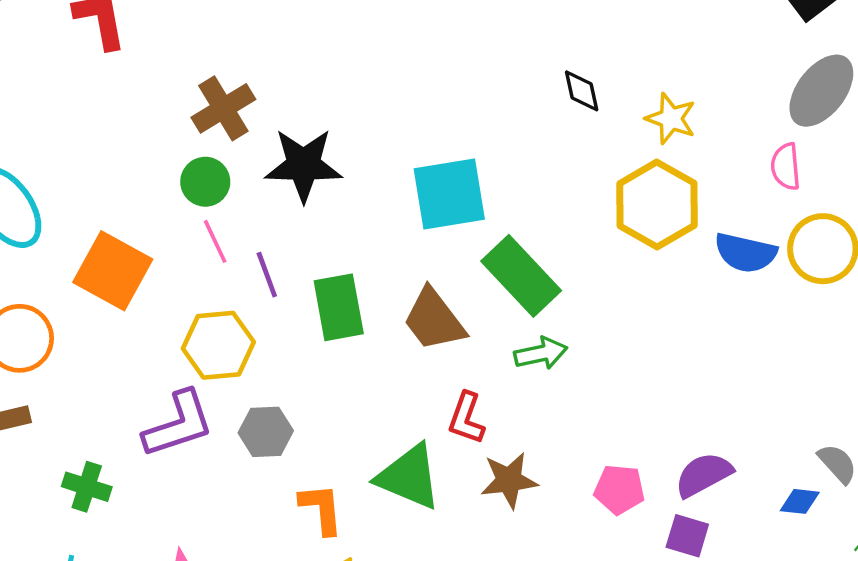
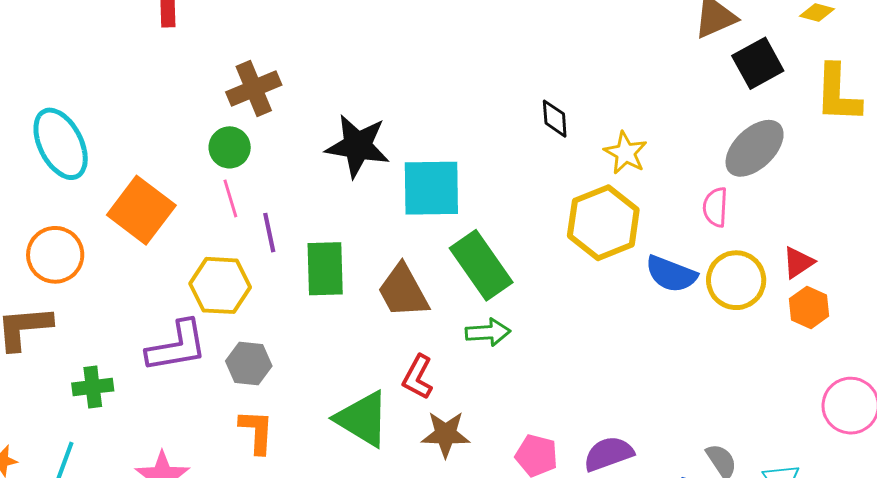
black star: (304, 165) -> (358, 146), moved
green cross: (87, 487) -> (93, 387), turned -33
orange L-shape: (321, 509) -> (257, 432), moved

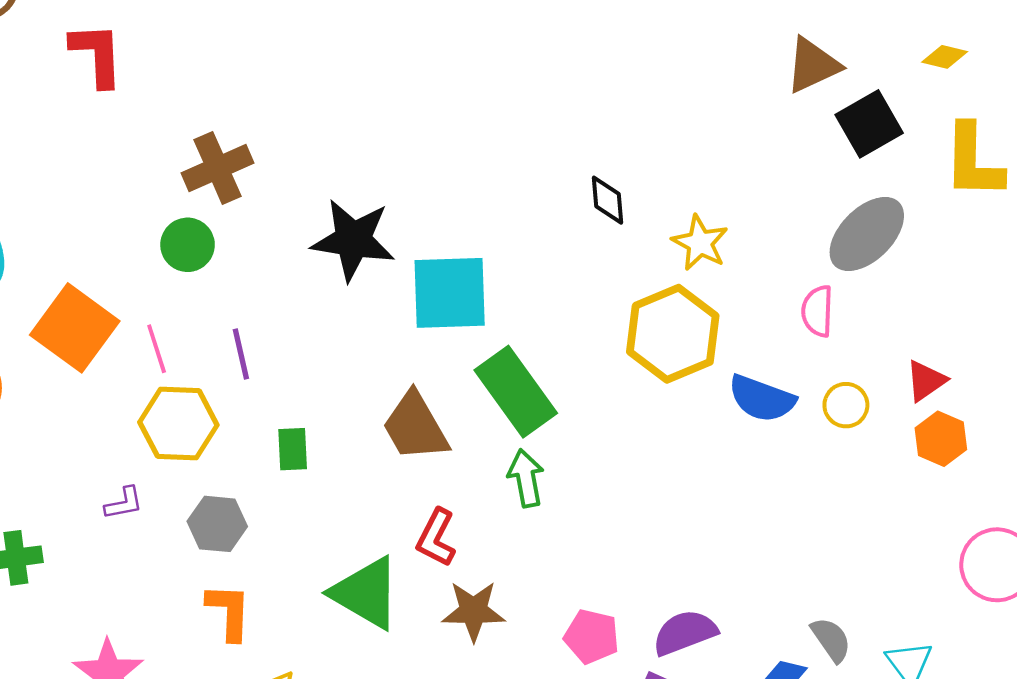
pink line: (230, 198) -> (157, 349), moved
green rectangle: (325, 269) -> (293, 449), moved, size x0.6
yellow circle: (736, 280) -> (846, 405), size x0.6
green arrow: (488, 332) -> (526, 478), turned -96
purple L-shape: (177, 346) -> (124, 503), size x0.5

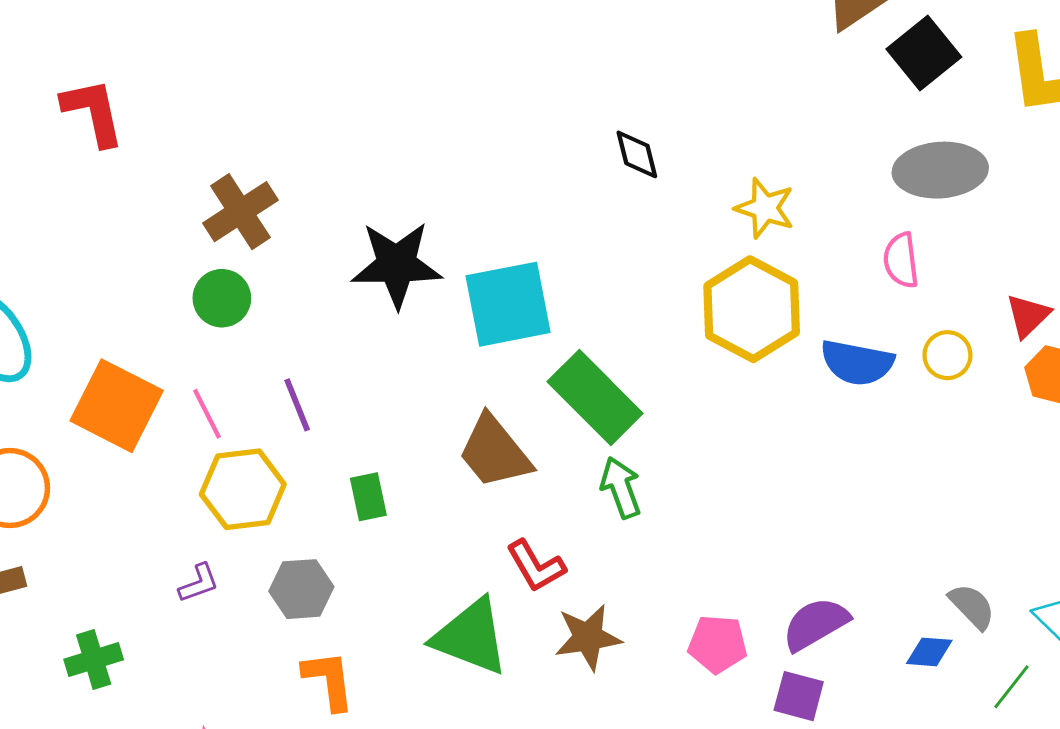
black diamond: (608, 200) -> (637, 154), moved
gray ellipse: (867, 234) -> (940, 170), turned 50
red L-shape: (436, 538) -> (536, 566), turned -48

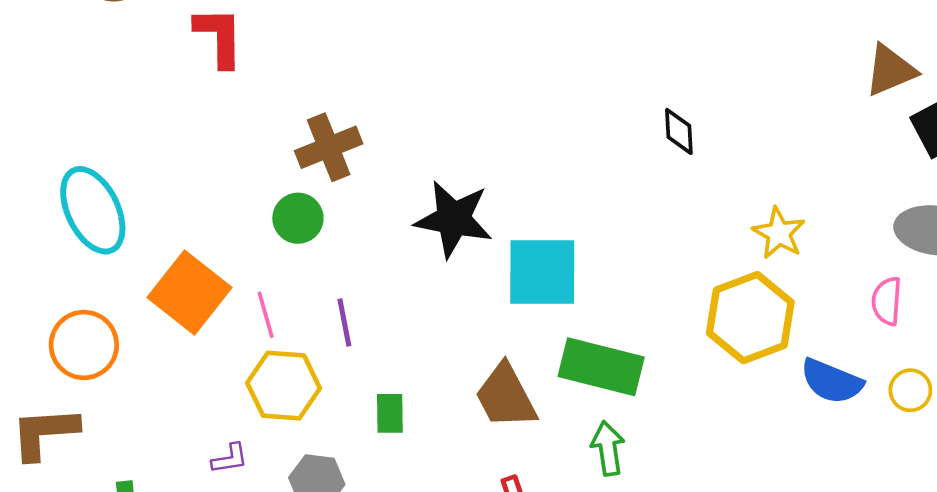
black diamond: (637, 154) -> (679, 131), moved
green rectangle: (595, 398) -> (601, 367), turned -42

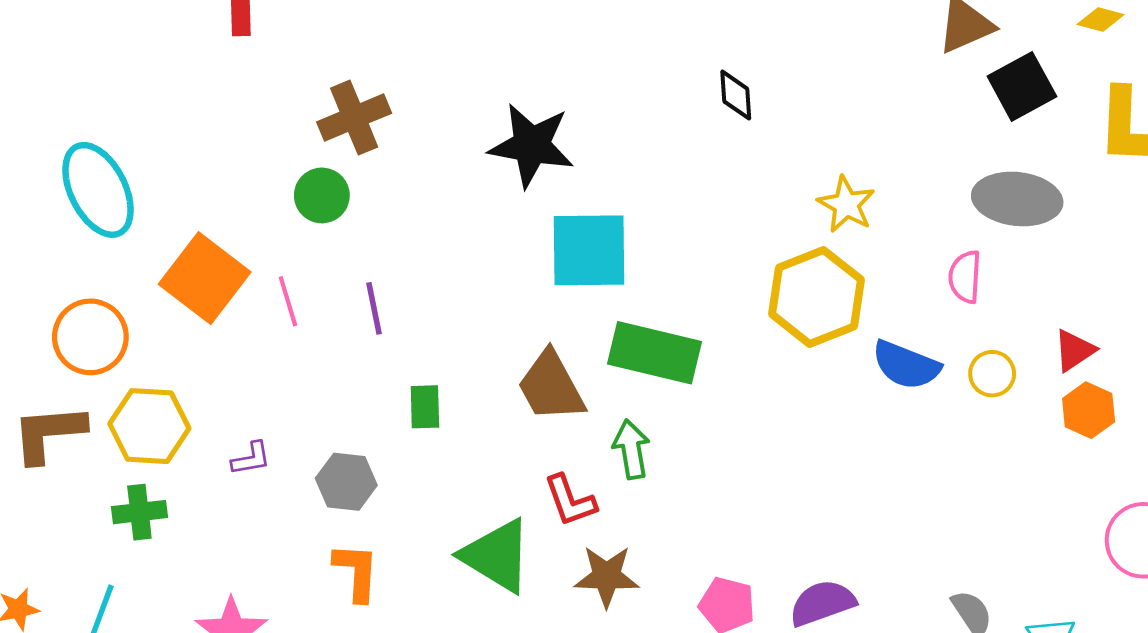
black star: (453, 219) -> (531, 145), moved
yellow hexagon: (284, 386) -> (149, 426), moved
green arrow: (608, 448) -> (631, 449), moved

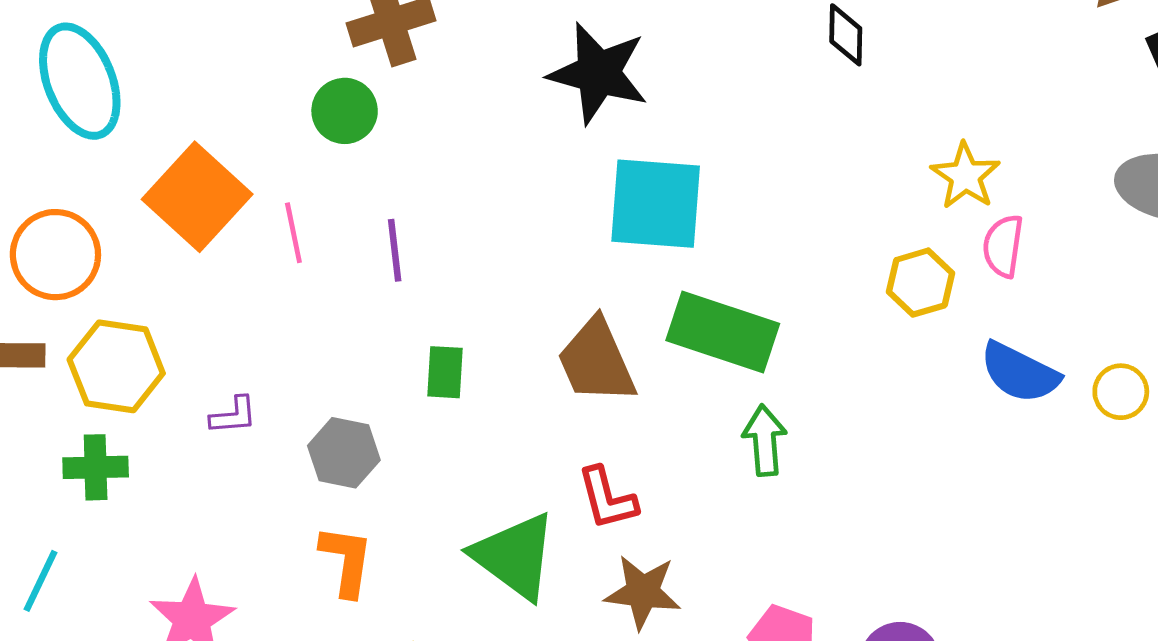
pink semicircle: (965, 277) -> (1003, 246), moved
yellow hexagon: (816, 297) -> (921, 283), size x0.6
green arrow: (631, 449) -> (765, 440), moved

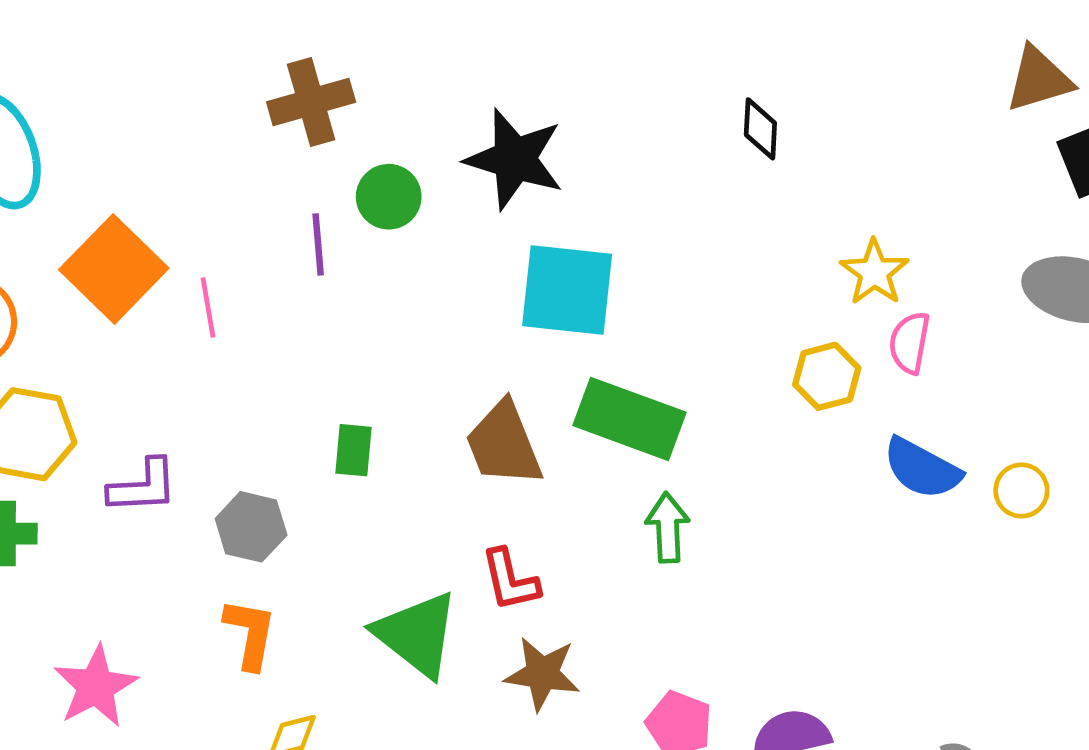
green circle: (345, 111) -> (389, 197), moved
purple line: (395, 250) -> (318, 244), moved
purple L-shape: (233, 415) -> (143, 486), size x1.5

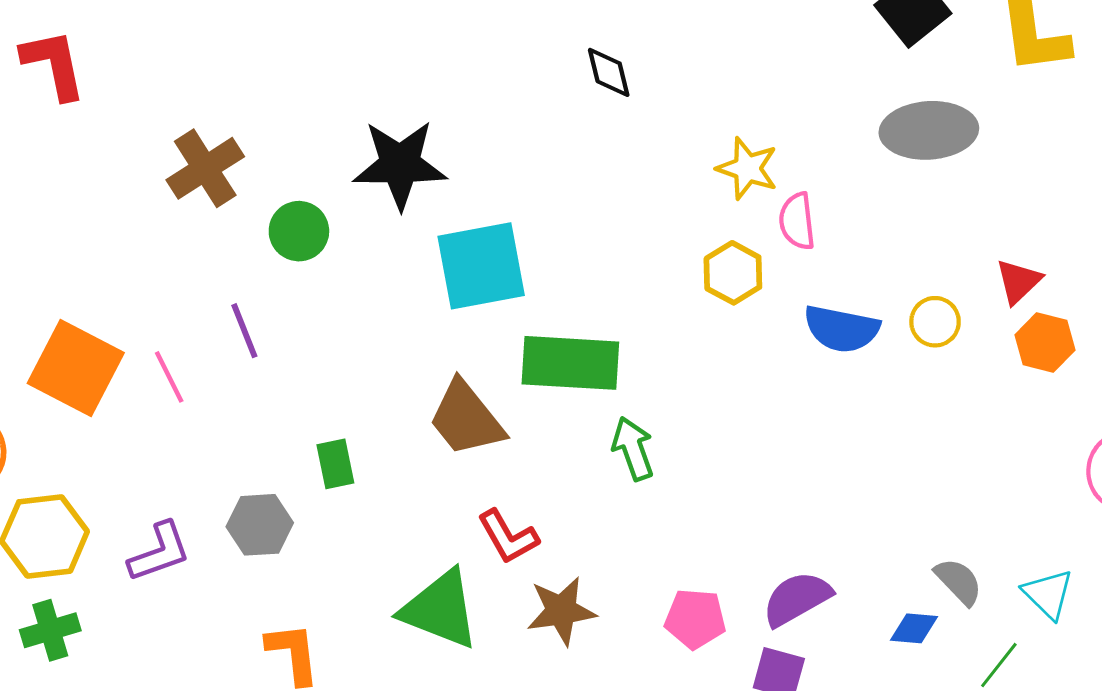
purple line: (318, 244) -> (244, 331), moved
gray hexagon: (251, 527) -> (260, 525), moved

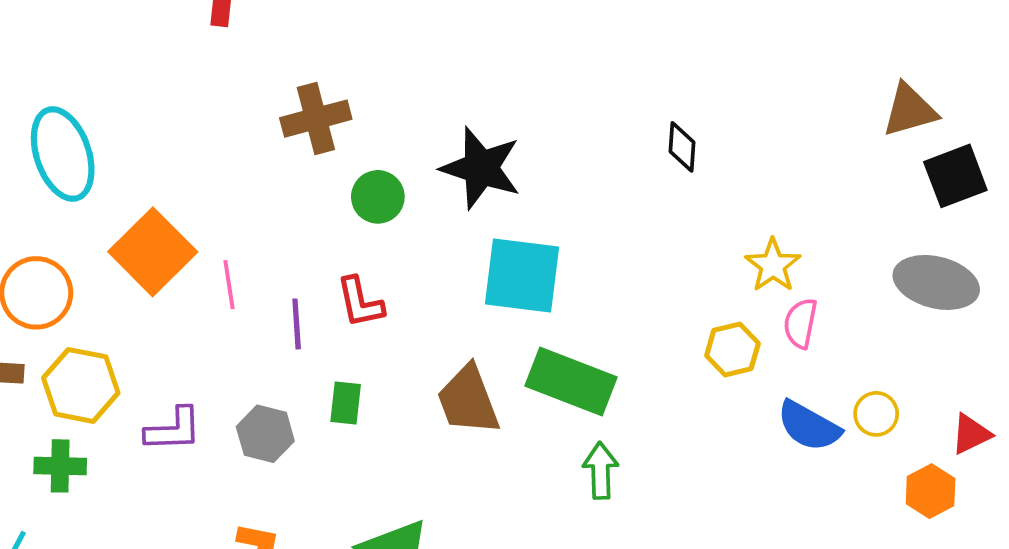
yellow circle: (935, 322) -> (876, 414), moved
purple line: (244, 331) -> (297, 324), moved
orange hexagon: (1045, 342) -> (931, 491), moved
red L-shape: (508, 537) -> (360, 302), moved

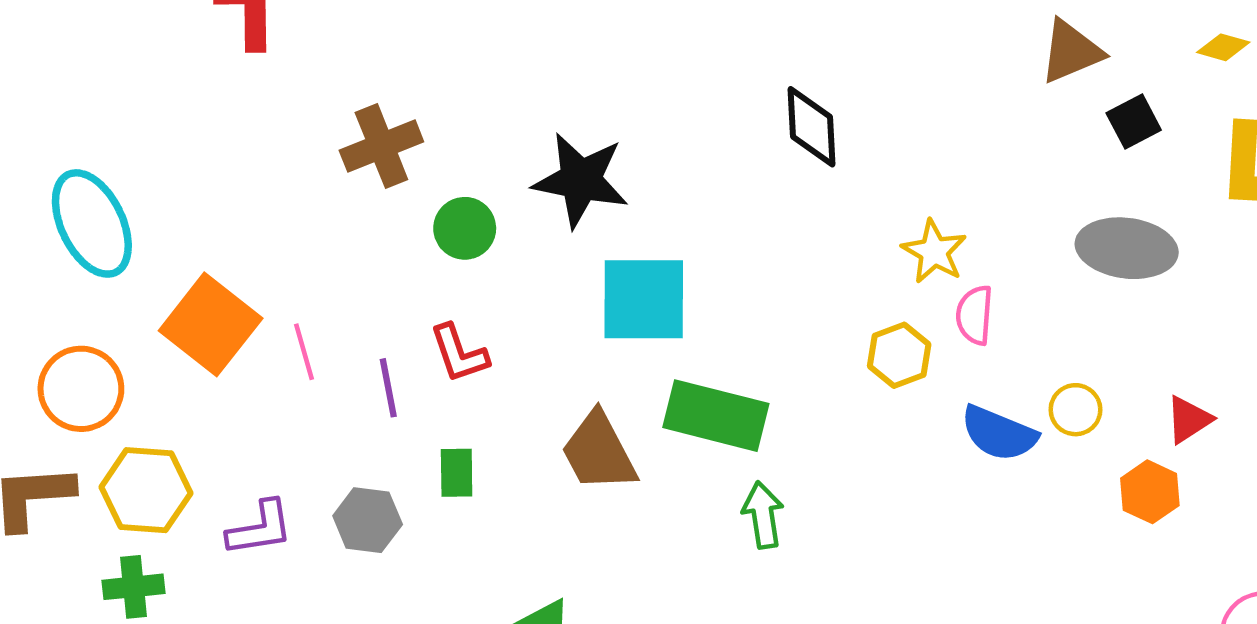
black diamond: (682, 147) -> (811, 127), size x1.4
black square: (955, 176) -> (1134, 121), size x0.7

